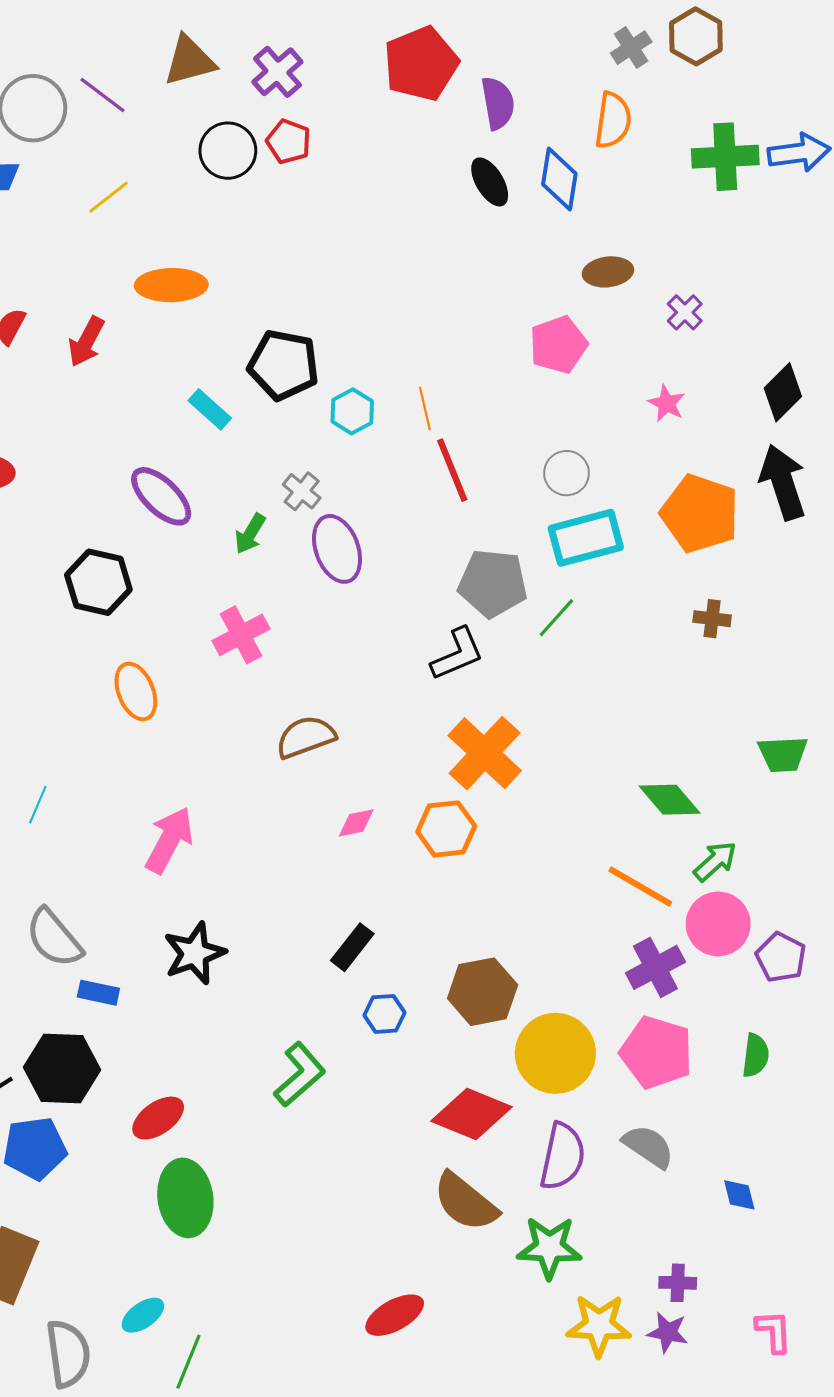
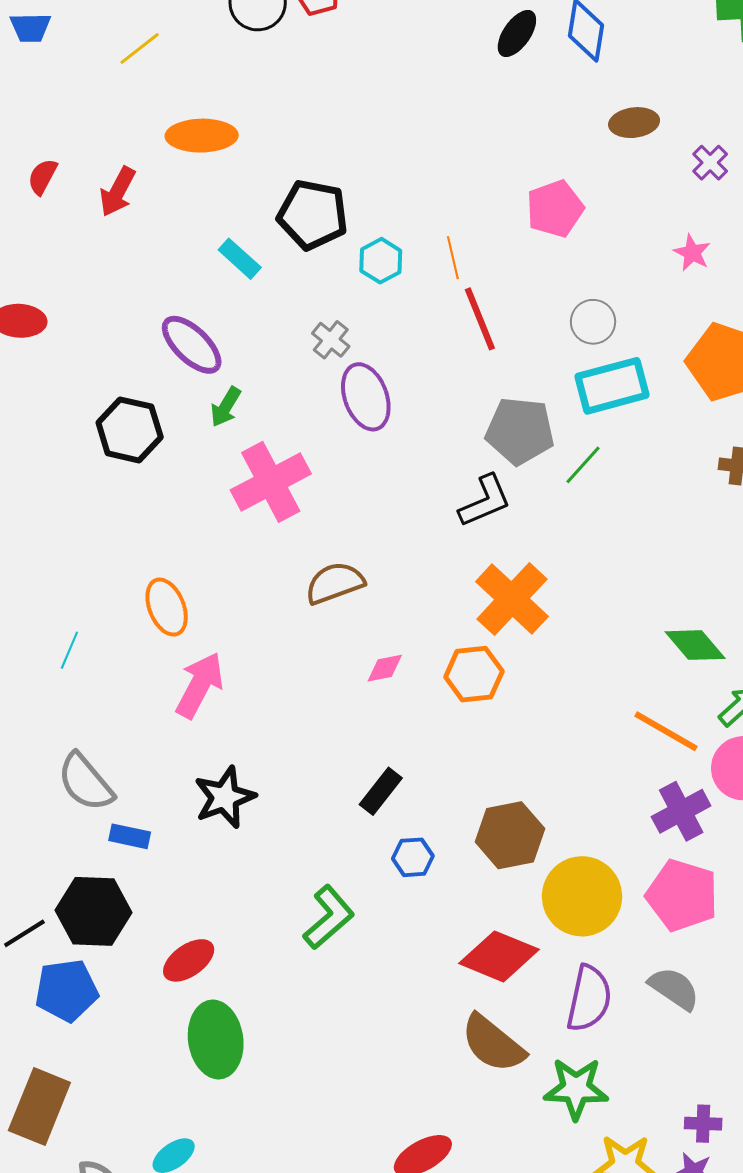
black ellipse: (490, 182) -> (517, 33), turned 66
pink pentagon: (558, 345) -> (555, 209), moved
green arrow: (250, 534) -> (226, 407), moved
pink cross: (241, 635) -> (271, 482), size x1.4
orange ellipse: (136, 691) -> (167, 607), moved

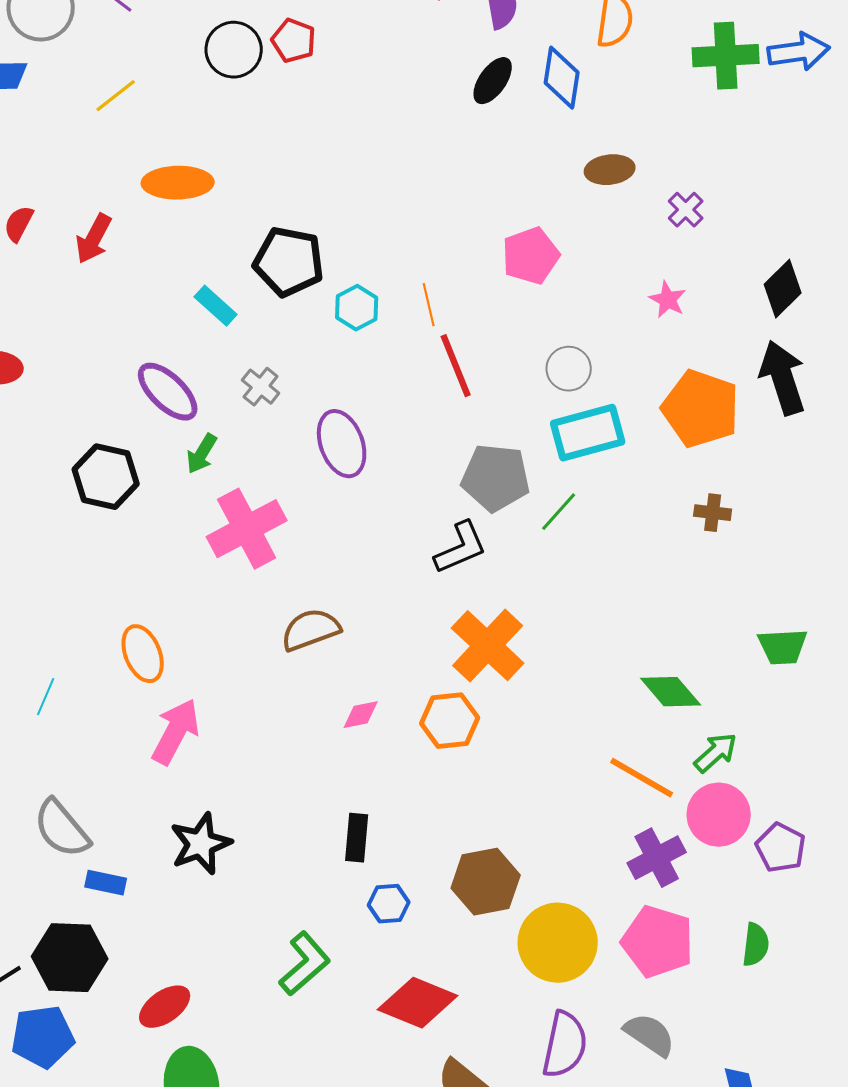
gray cross: (331, 340) -> (261, 387), moved
black rectangle: (381, 791) -> (357, 838), turned -33
red diamond: (499, 956) -> (418, 1003), moved

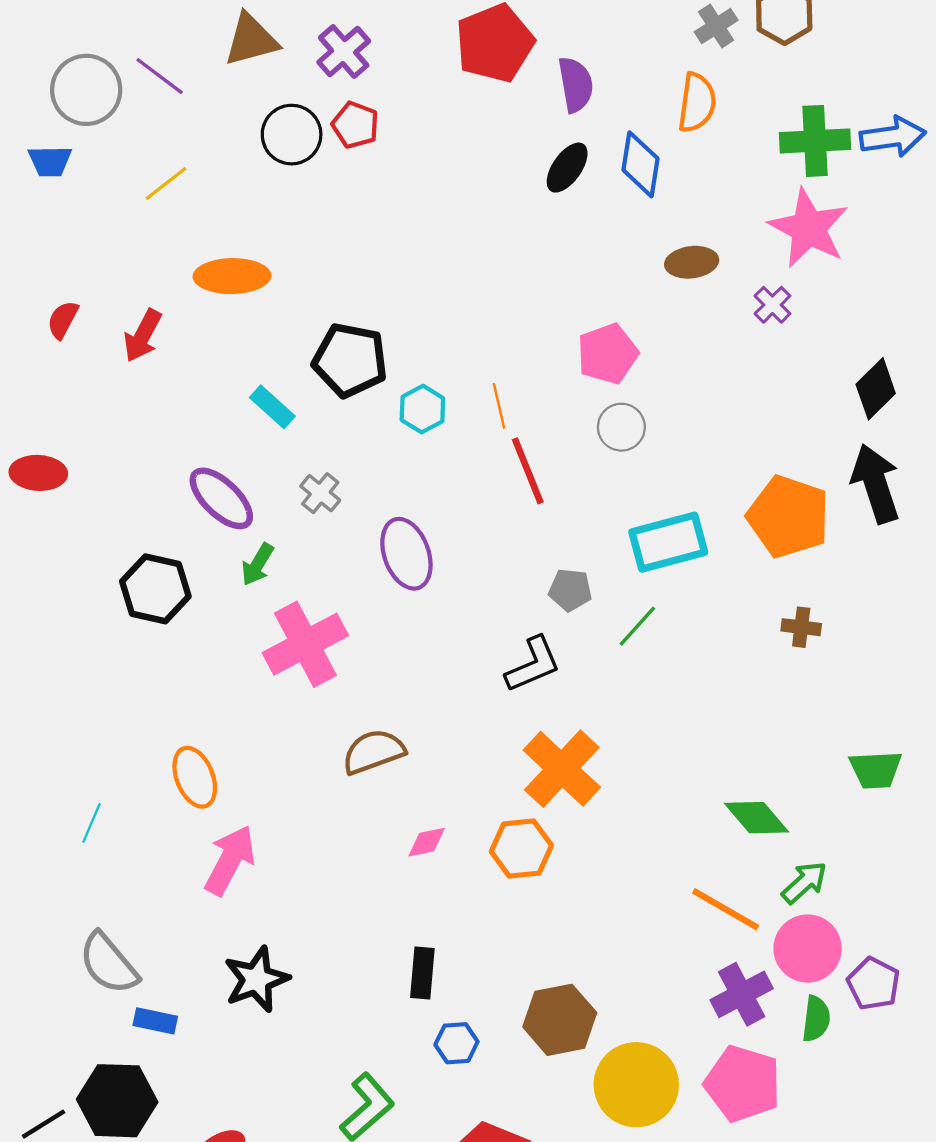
pink star: (668, 300) -> (809, 228), moved, size x2.0
gray circle: (569, 369) -> (621, 427), moved
gray pentagon: (496, 478) -> (570, 590), size x0.6
green semicircle: (756, 945) -> (816, 1019), moved

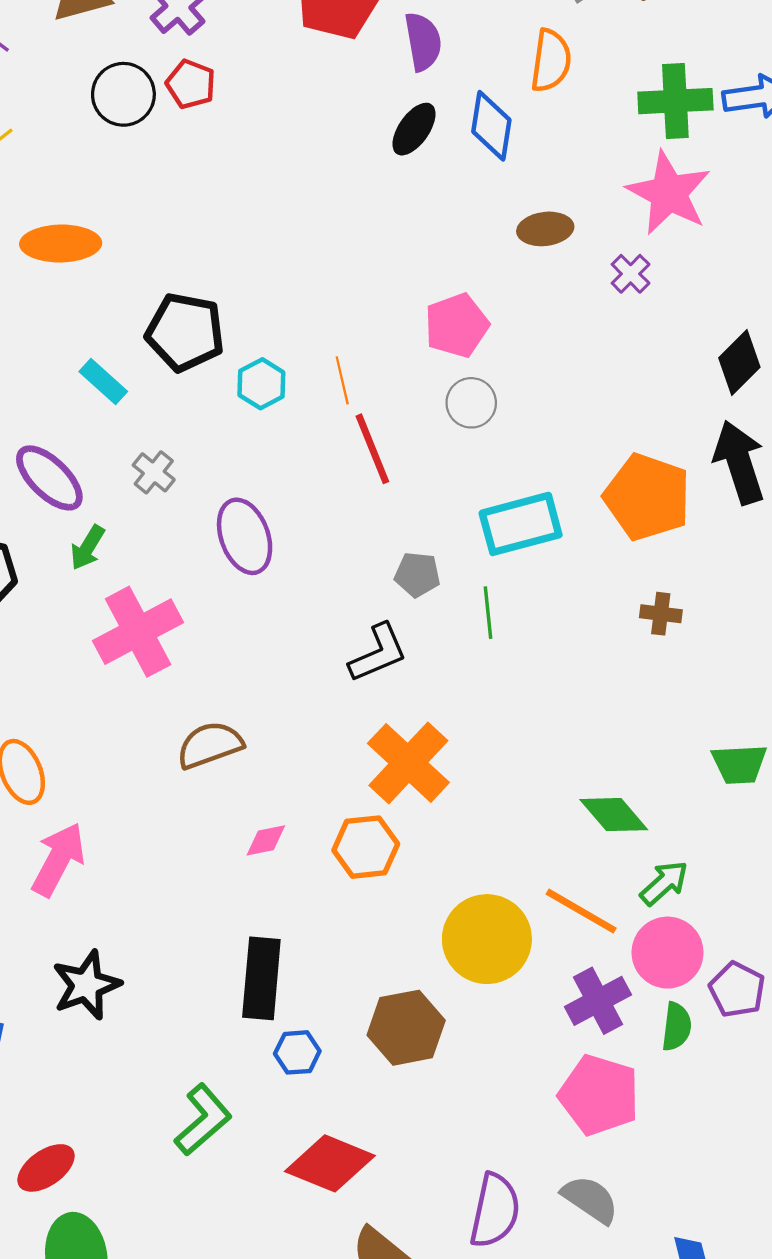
green line: (637, 626) -> (488, 613), turned -48
black rectangle: (422, 973) -> (261, 978), size x1.5
yellow circle: (636, 1085) -> (487, 939), moved

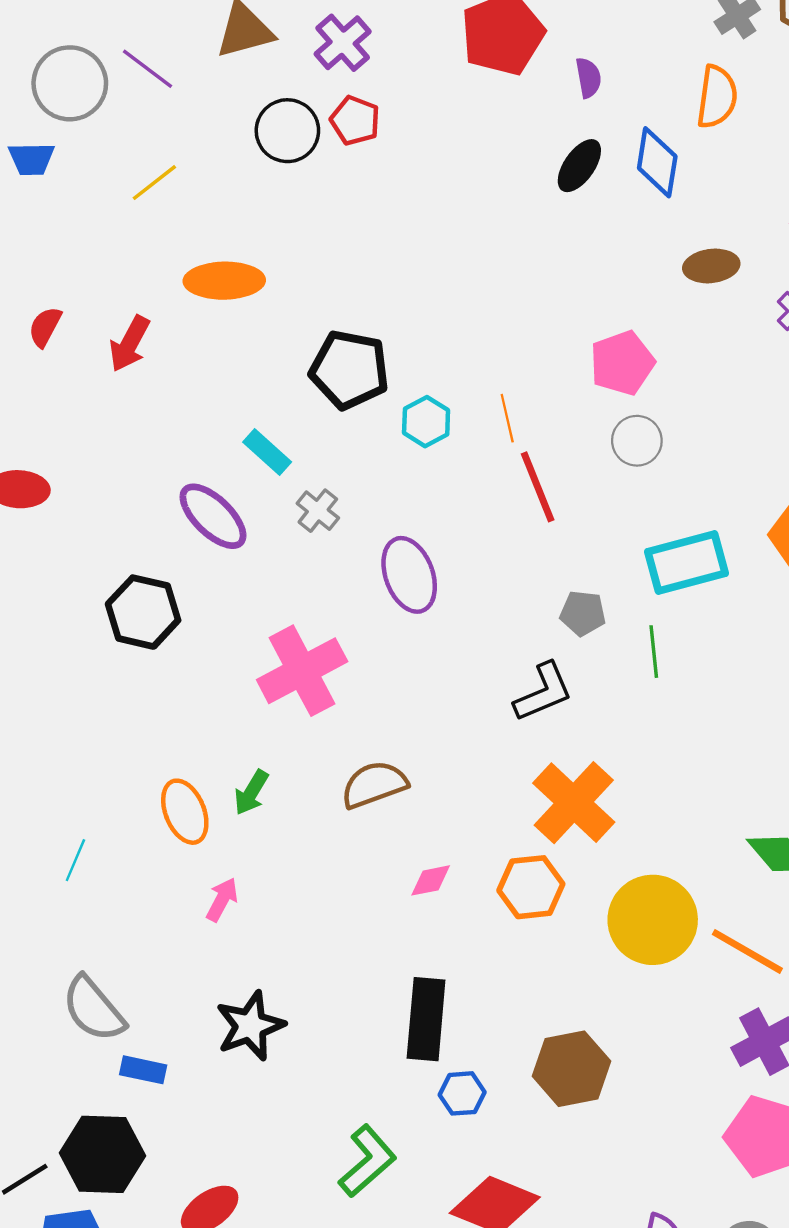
purple semicircle: (423, 42) -> (588, 78), size x0.7
cyan rectangle: (103, 382) -> (267, 452), moved
green arrow: (88, 548) -> (251, 792), moved
pink arrow: (58, 859) -> (222, 900), size x0.6
yellow circle: (487, 939) -> (653, 920), moved

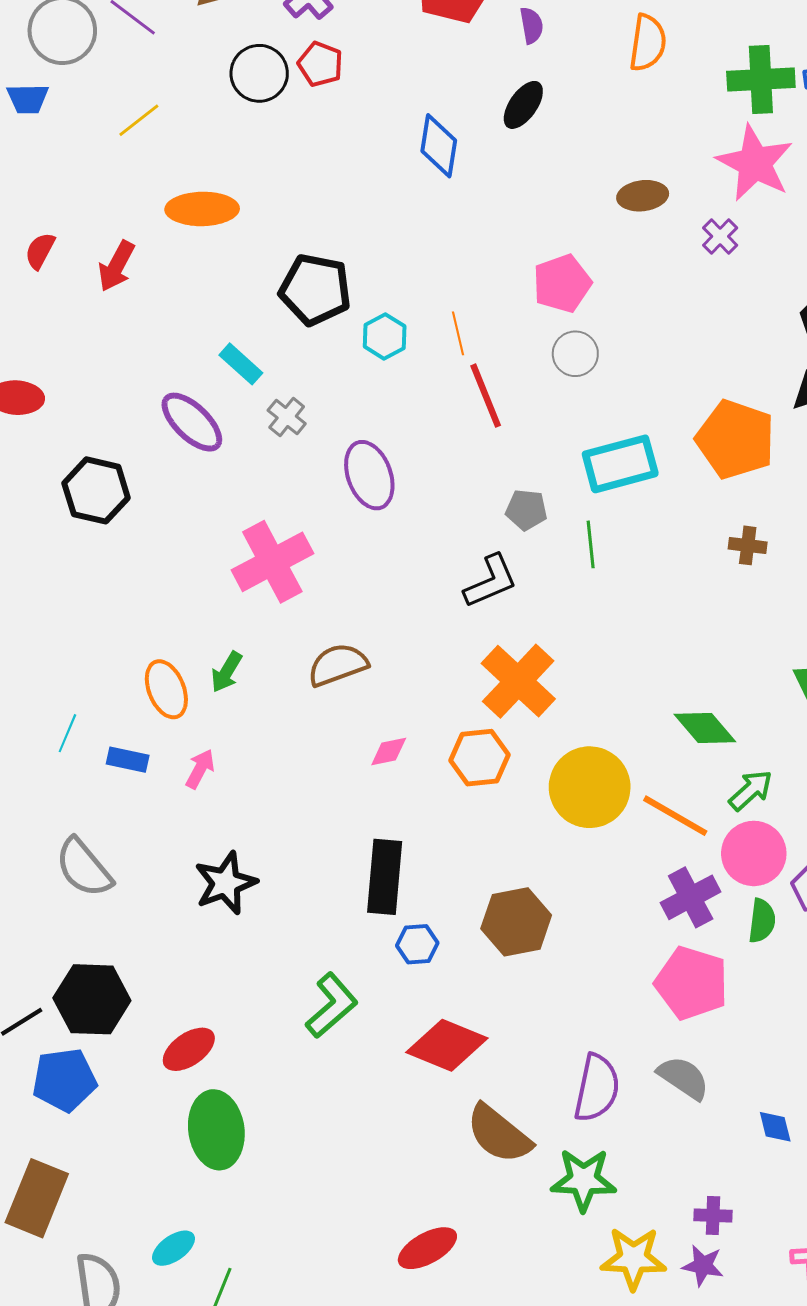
blue diamond: (657, 162) -> (439, 146), moved
black hexagon: (143, 612) -> (96, 490), moved
blue rectangle: (143, 1070) -> (128, 760), moved

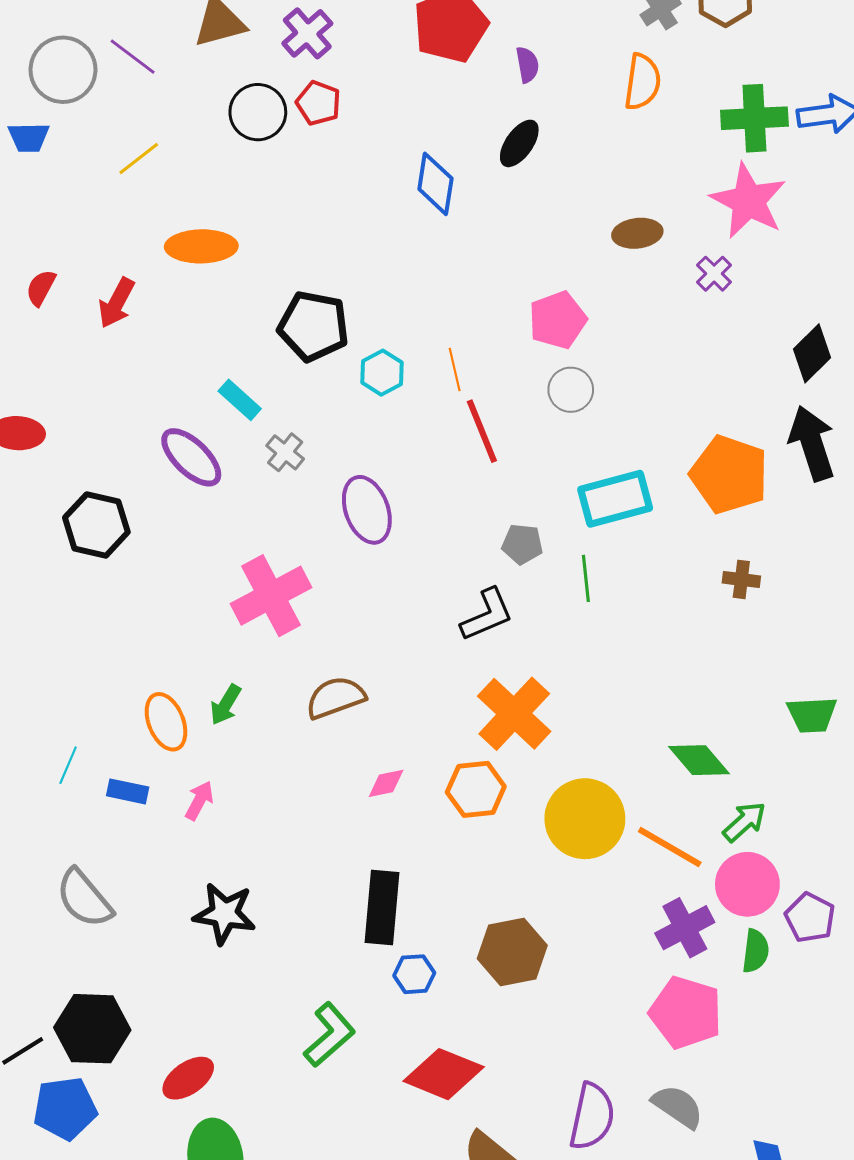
black star: (226, 883) -> (225, 914), turned 30

